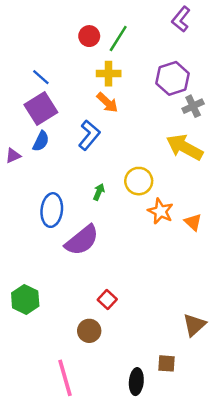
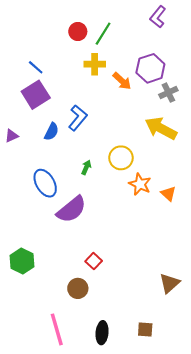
orange arrow: (107, 103) -> (122, 81), moved
blue semicircle: (41, 141) -> (51, 132), moved
blue ellipse: (52, 210) -> (45, 183), turned -36
brown square: (167, 363) -> (145, 329), moved
black ellipse: (136, 382) -> (102, 333), moved

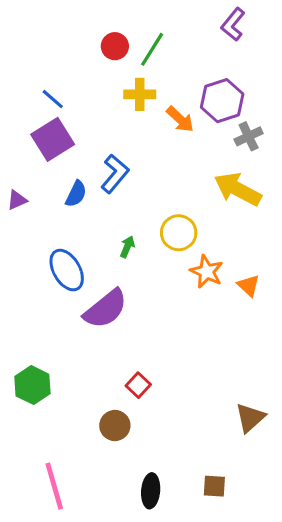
pink line: (57, 329) -> (54, 486), moved

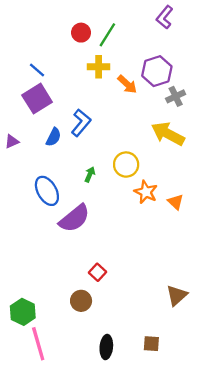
green hexagon: (32, 385) -> (23, 312), moved

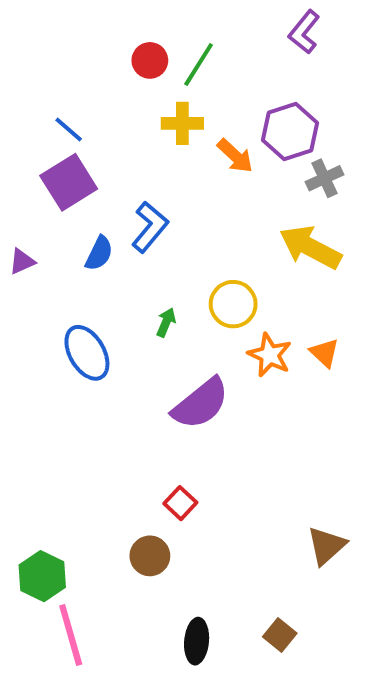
orange triangle: (176, 202) -> (324, 353), moved
purple semicircle: (74, 218) -> (201, 404), moved
brown square: (151, 344) -> (280, 635), turned 35

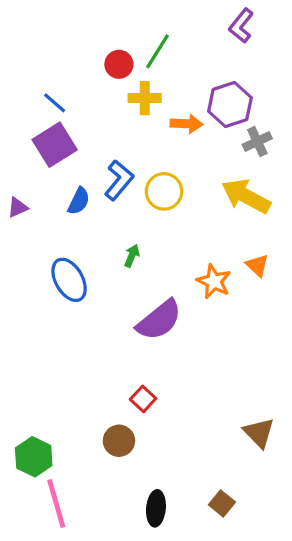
red circle: (150, 60) -> (119, 64), moved
orange arrow: (235, 156) -> (187, 124), turned -40
yellow circle: (233, 304) -> (164, 191), moved
orange triangle: (324, 353) -> (257, 265), moved
brown triangle: (327, 546) -> (259, 433), turned -32

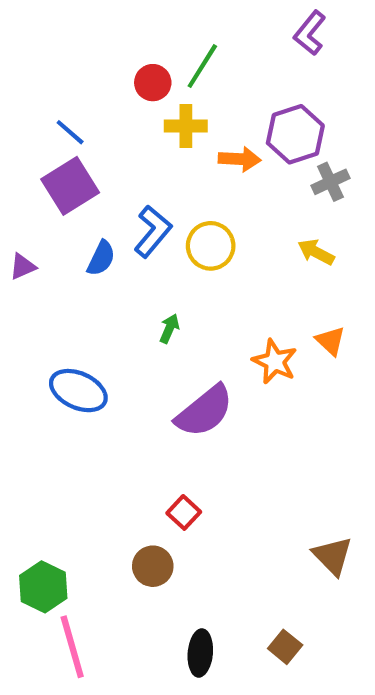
yellow arrow: (246, 196) -> (316, 252), size x0.6
blue ellipse: (69, 280) -> (78, 391), moved, turned -36

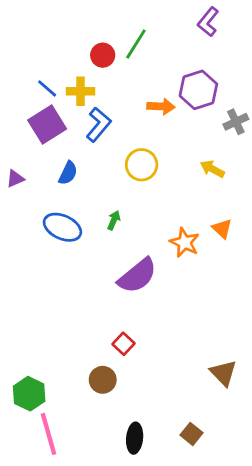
yellow cross: (186, 126) -> (80, 91), moved
gray cross: (330, 182) -> (236, 122), moved
blue L-shape: (153, 231) -> (99, 125), moved
blue ellipse: (78, 391) -> (62, 227), moved

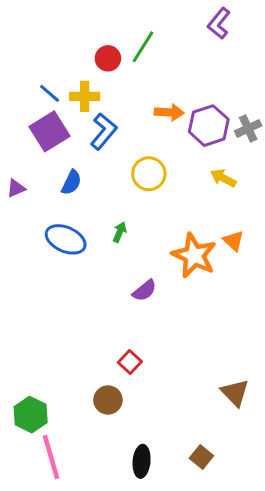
purple hexagon: (198, 90) -> (209, 126), moved
orange star: (185, 242) -> (194, 255), size x1.4
purple semicircle: (137, 276) -> (144, 290), size x0.6

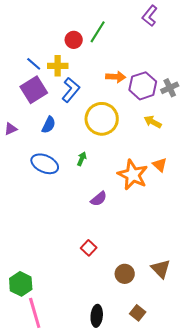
yellow circle: (149, 174) -> (102, 119), size x1.4
brown circle: (108, 400) -> (125, 274), moved

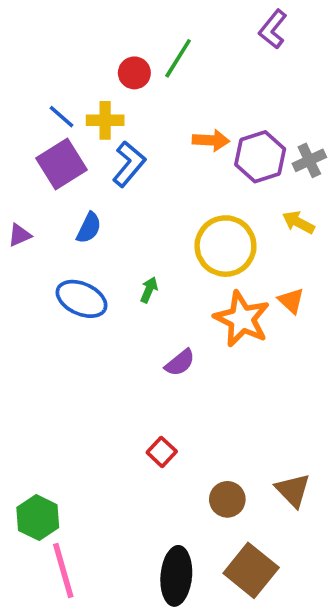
yellow circle: (102, 119) -> (225, 246), moved
yellow arrow: (153, 122) -> (298, 222), moved
brown square: (138, 313) -> (251, 570), size x1.8
black ellipse: (97, 316) -> (176, 576), size x1.4

